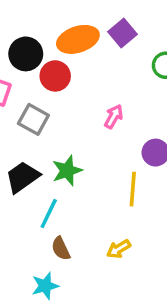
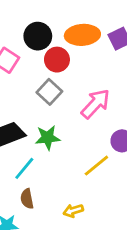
pink arrow: (114, 117) -> (96, 104), size x1.6
gray square: (33, 119) -> (49, 92), moved
yellow line: (133, 189) -> (96, 166), turned 32

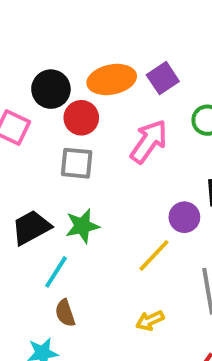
gray square: (49, 92) -> (77, 163), turned -30
pink arrow: (96, 104) -> (149, 141), moved
yellow arrow: (73, 211) -> (150, 320), moved

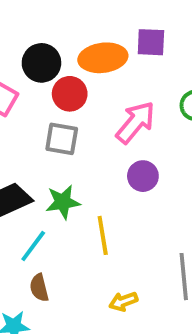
purple square: (163, 78) -> (151, 42), moved, turned 32
purple circle: (184, 217) -> (143, 176), moved
yellow line: (154, 255) -> (103, 235), moved, turned -57

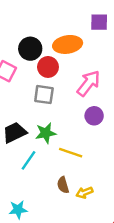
purple square: (151, 42) -> (99, 22), moved
yellow line: (103, 235) -> (71, 153), turned -60
brown semicircle: (39, 288) -> (63, 185), moved

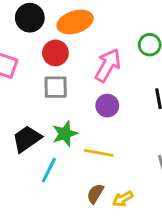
black circle: (30, 49) -> (30, 18), moved
purple circle: (94, 116) -> (107, 106), moved
brown semicircle: (63, 185) -> (95, 194), turned 56

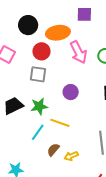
pink arrow: (108, 65) -> (78, 52), moved, turned 115
cyan line: (49, 170) -> (38, 132), moved

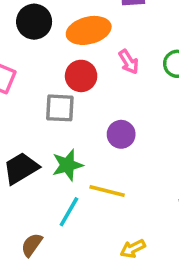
red circle: (41, 51) -> (81, 76), moved
pink arrow: (78, 52) -> (129, 62), size x0.6
brown semicircle: (53, 150) -> (32, 245), moved

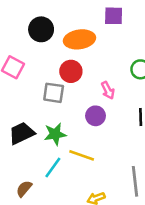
pink arrow: (129, 62) -> (108, 90), moved

